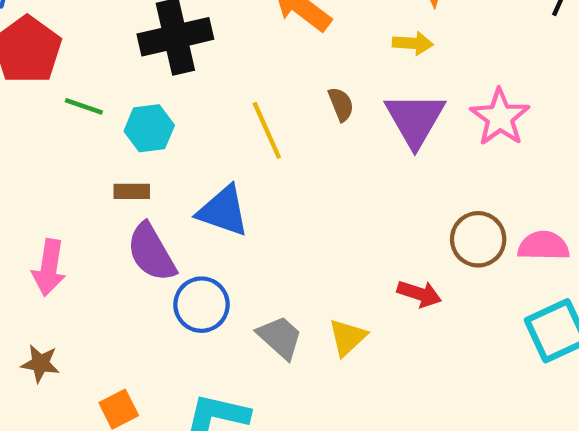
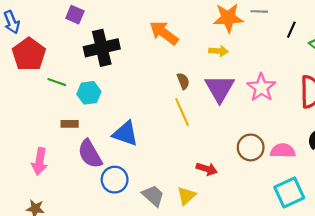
yellow line: (267, 130) -> (182, 112), moved
brown rectangle: (132, 191) -> (70, 124), moved
red arrow: (419, 294) -> (207, 169), moved

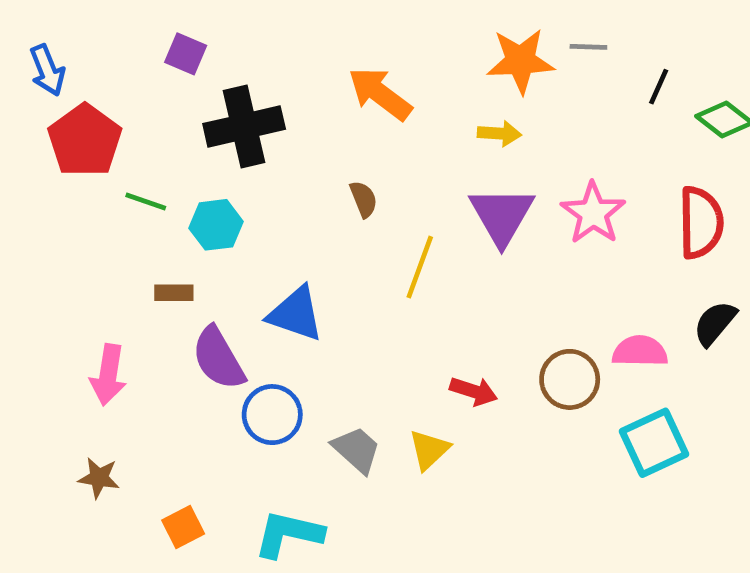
brown semicircle: (183, 81) -> (364, 199), moved
yellow line: (182, 112) -> (420, 267), turned 44
brown circle: (251, 147) -> (570, 379), moved

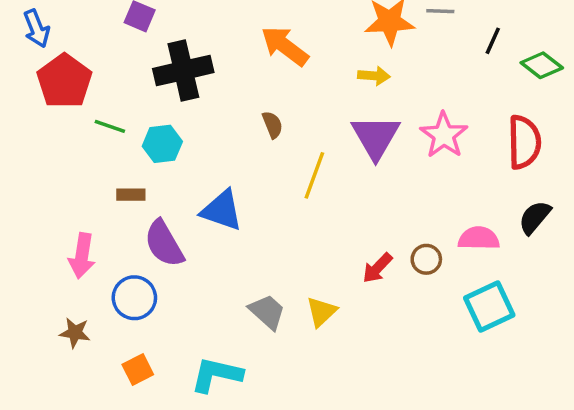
brown circle: (570, 379) -> (426, 259), size x0.7
red arrow: (474, 391) -> (377, 268), moved, turned 116
blue circle: (272, 415) -> (134, 298), moved

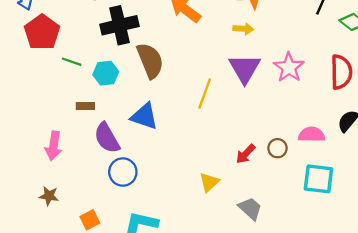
brown semicircle: (272, 125) -> (150, 61), moved, size x2.0
blue circle: (134, 298) -> (123, 172), moved
cyan square: (489, 306) -> (318, 179), turned 32
gray trapezoid: (267, 312) -> (250, 208), moved

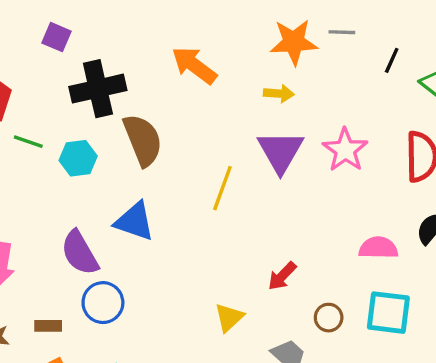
brown rectangle: (85, 106) -> (48, 326), moved
brown circle: (278, 148) -> (329, 318), moved

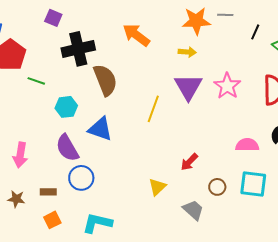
cyan hexagon: (78, 158) -> (66, 107), moved

